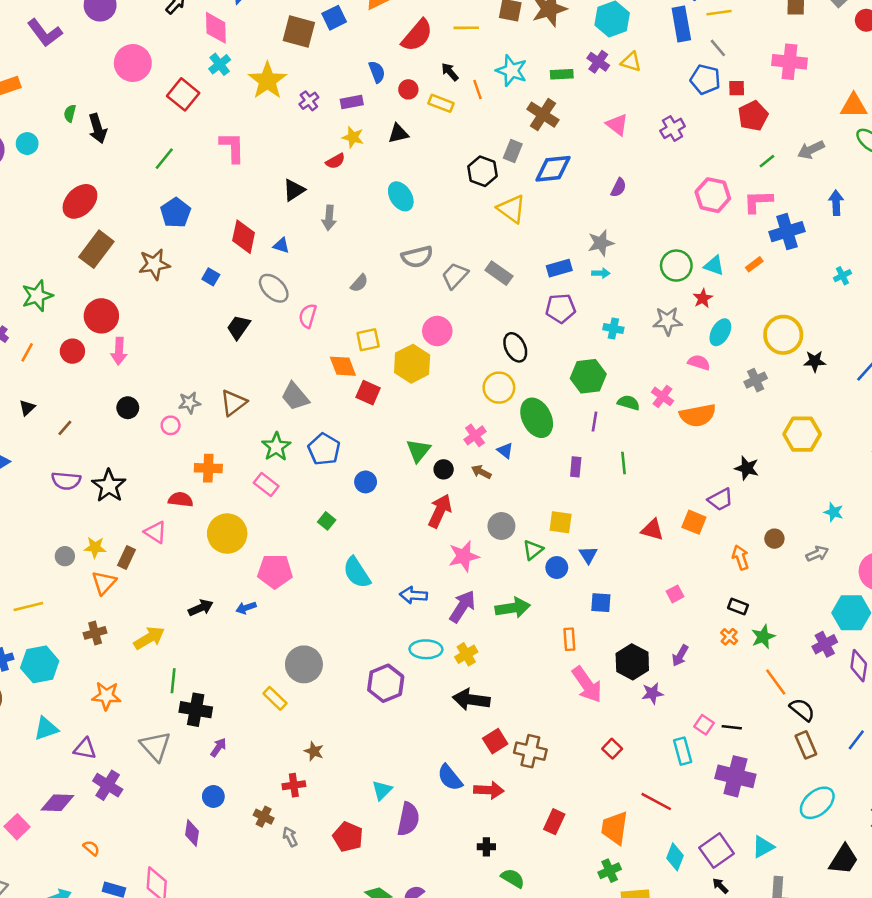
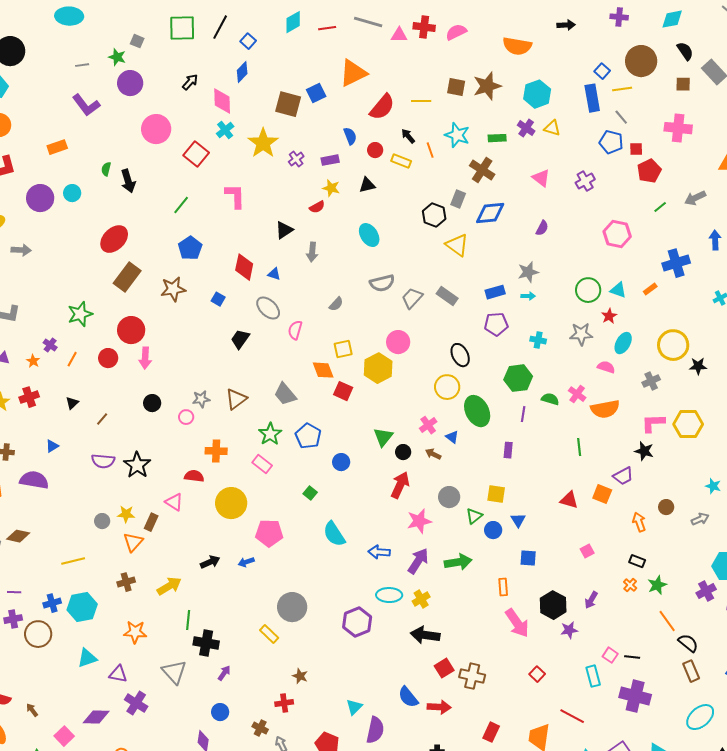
pink L-shape: (758, 201) -> (653, 423), moved
green line: (623, 463) -> (579, 447), moved

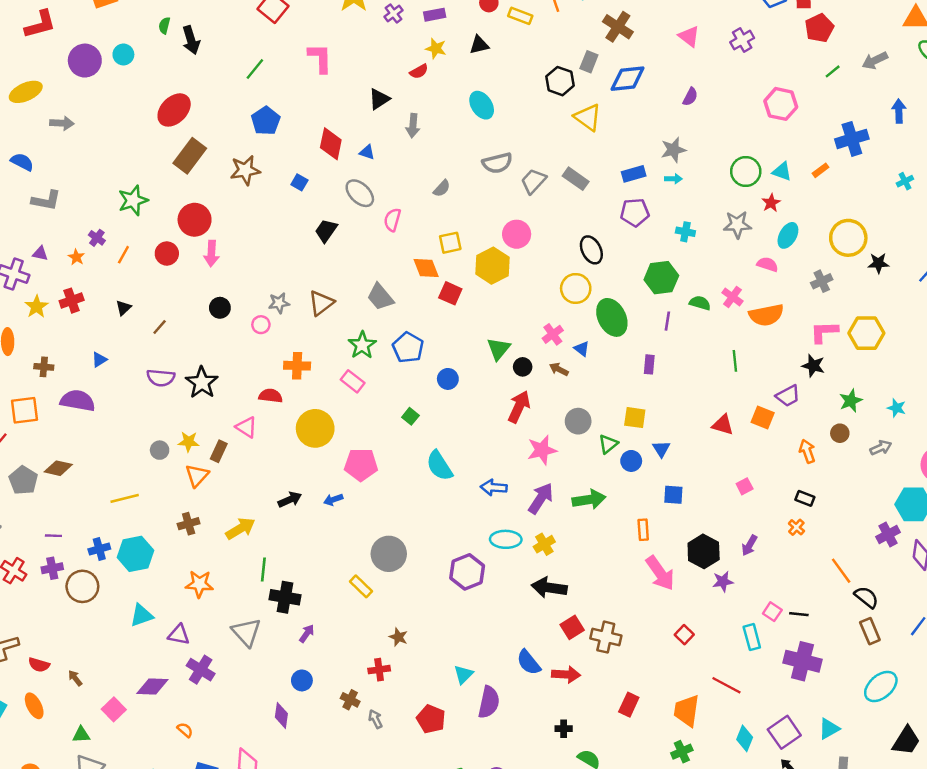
green star: (657, 585) -> (851, 401), moved

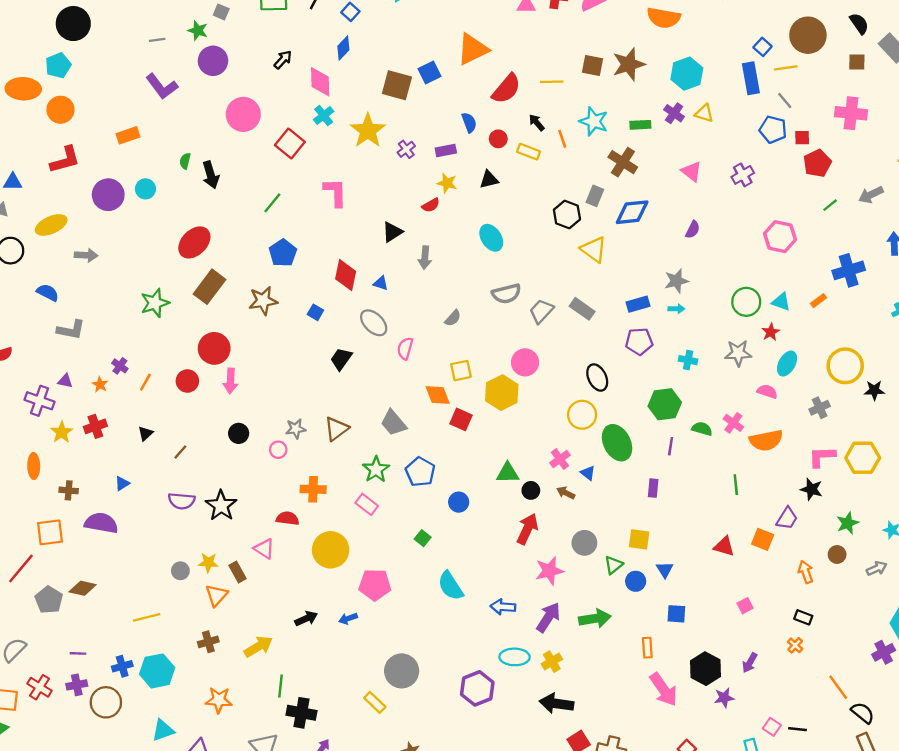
green star: (133, 200) -> (155, 303), moved
green triangle: (499, 349) -> (508, 473), turned 50
purple trapezoid: (788, 396) -> (787, 518), turned -30
brown rectangle: (219, 451) -> (237, 572), turned -54

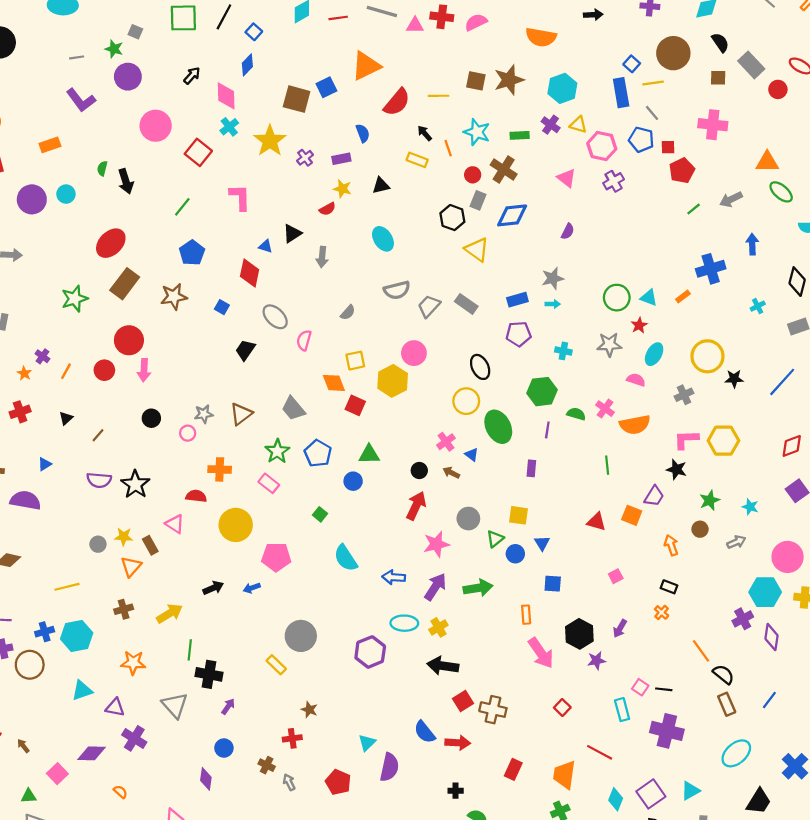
red circle: (498, 139) -> (473, 175), moved
pink hexagon: (780, 237) -> (602, 146), moved
blue triangle: (381, 283) -> (266, 246), moved
green triangle: (508, 473) -> (369, 454), moved

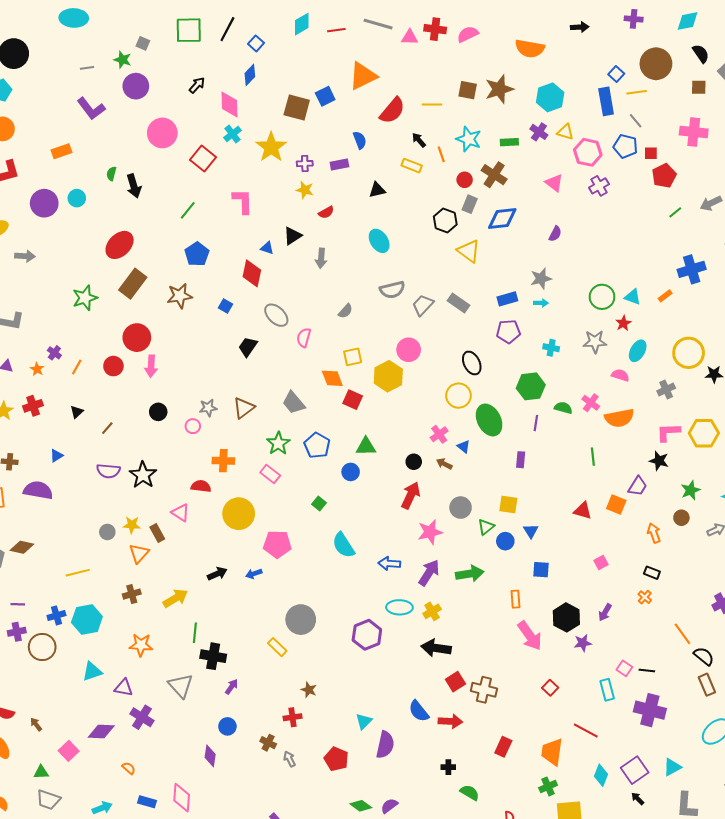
purple cross: (305, 158) -> (305, 164), turned 35
yellow star: (342, 189) -> (305, 190), moved

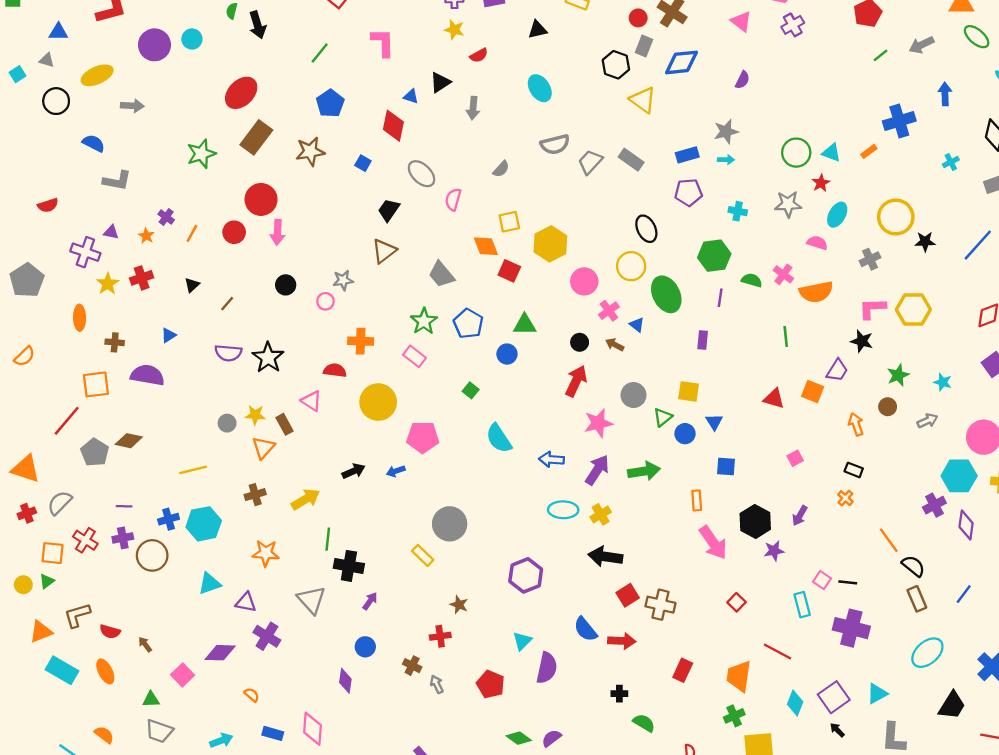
pink circle: (409, 350) -> (584, 281), moved
brown triangle: (244, 408) -> (384, 251), moved
purple hexagon: (367, 635) -> (526, 575), moved

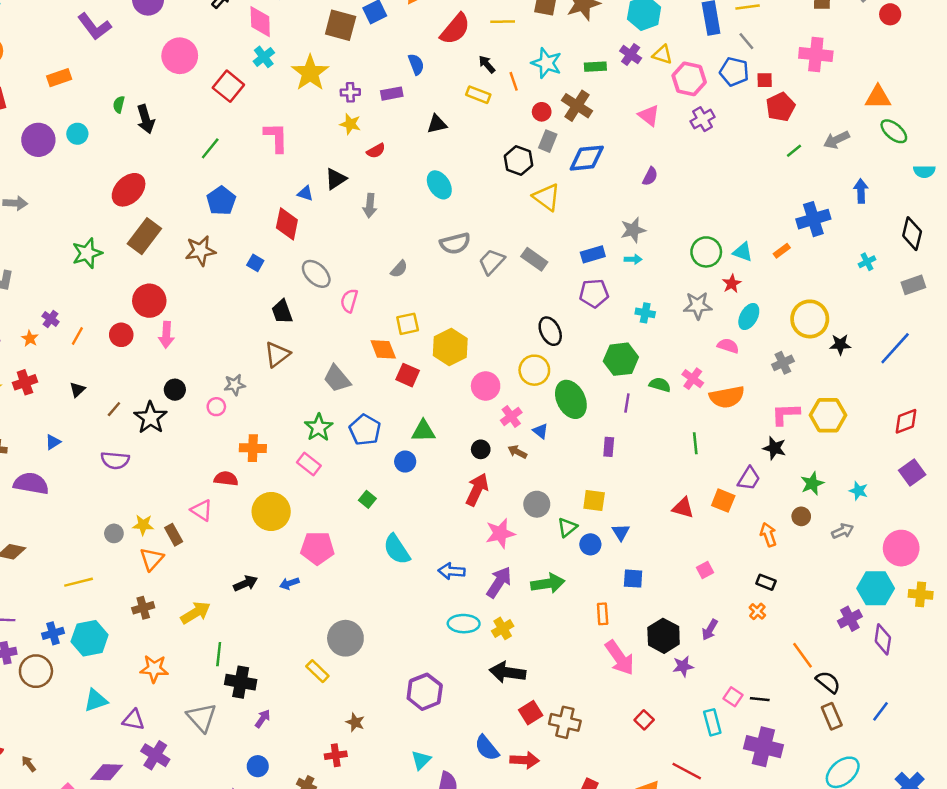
black trapezoid: (389, 210) -> (282, 312), turned -55
black star: (268, 358) -> (150, 418), moved

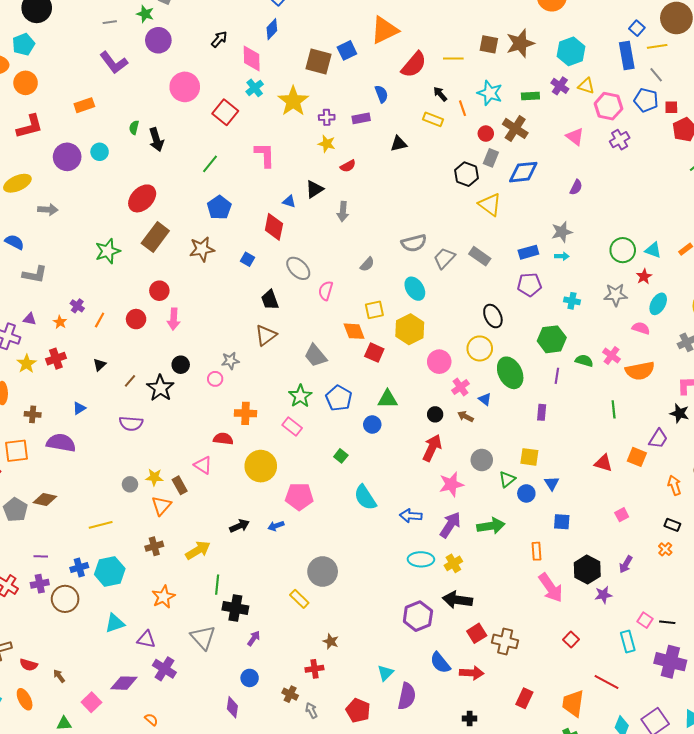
cyan ellipse: (439, 185) -> (415, 289), moved
red circle: (149, 301) -> (159, 291), size x0.7
orange star: (154, 669) -> (163, 597), turned -30
purple hexagon: (425, 692) -> (418, 616), moved

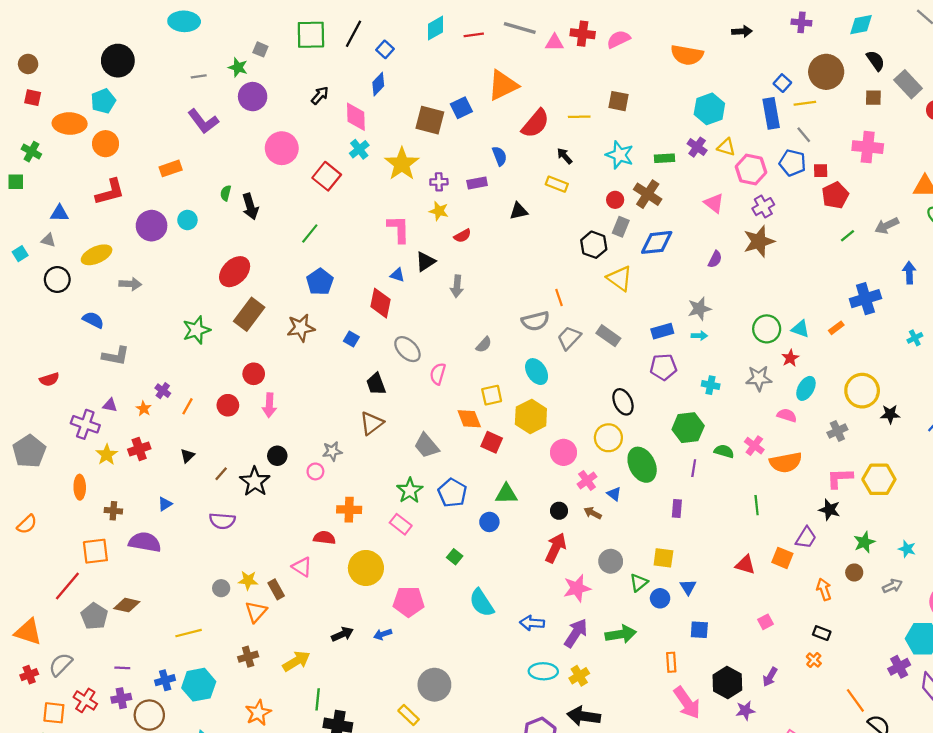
brown star: (520, 43) -> (759, 241), moved
orange line: (462, 108) -> (559, 297), moved
pink L-shape: (265, 155) -> (398, 229), moved

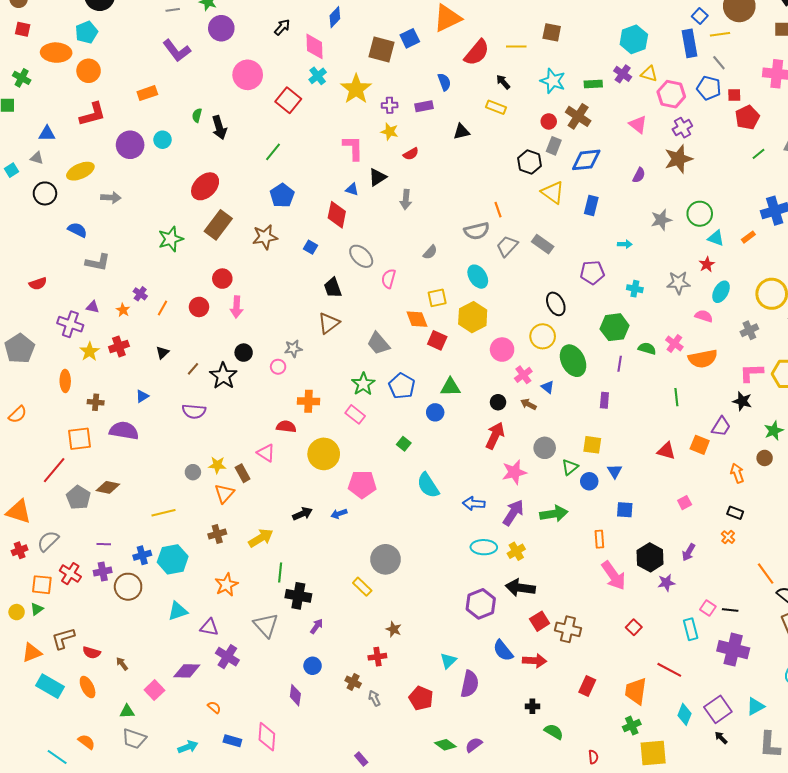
gray star: (699, 309) -> (661, 220), moved
green circle: (767, 329) -> (700, 214), moved
blue rectangle: (662, 331) -> (591, 206), moved, turned -60

